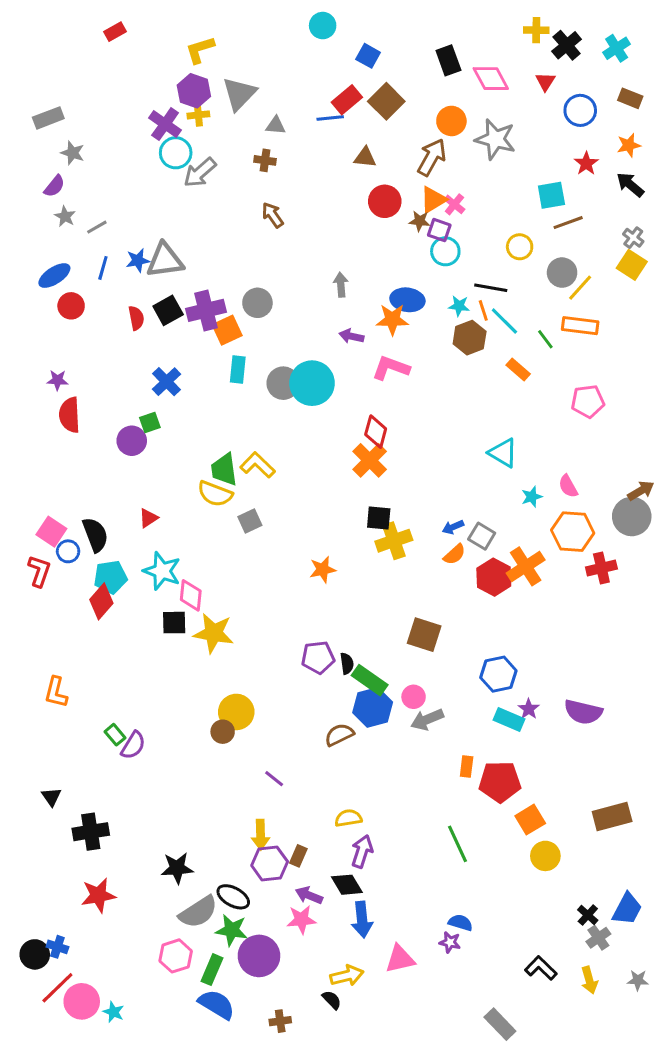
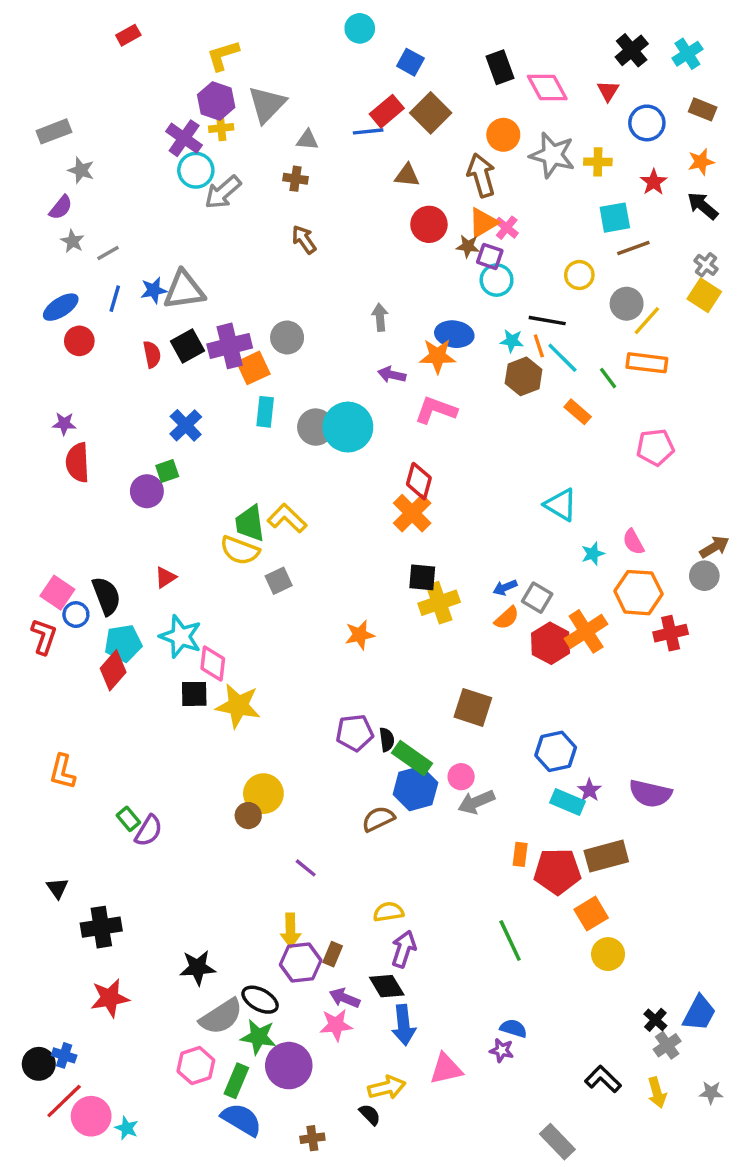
yellow cross: (536, 30) -> (598, 162), moved
brown arrow: (432, 157) -> (481, 175), turned -45
gray circle: (632, 516) -> (704, 576), size x0.7
brown rectangle: (612, 817) -> (606, 856), moved

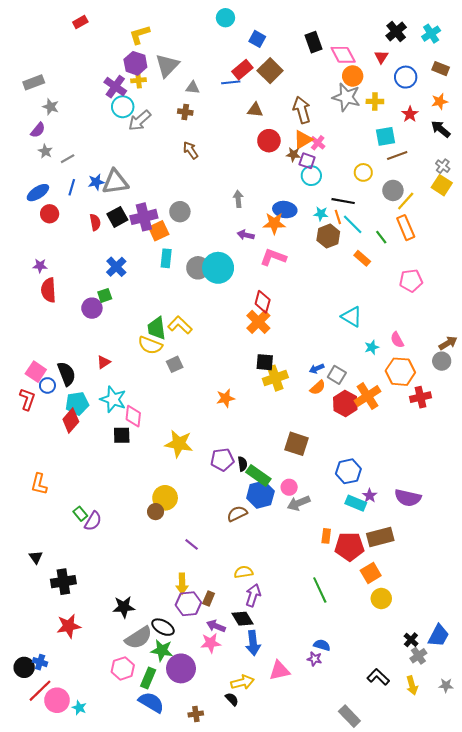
orange circle: (503, 135) -> (353, 76), moved
orange rectangle: (647, 363) -> (406, 228), turned 60
yellow star: (238, 706) -> (179, 444), moved

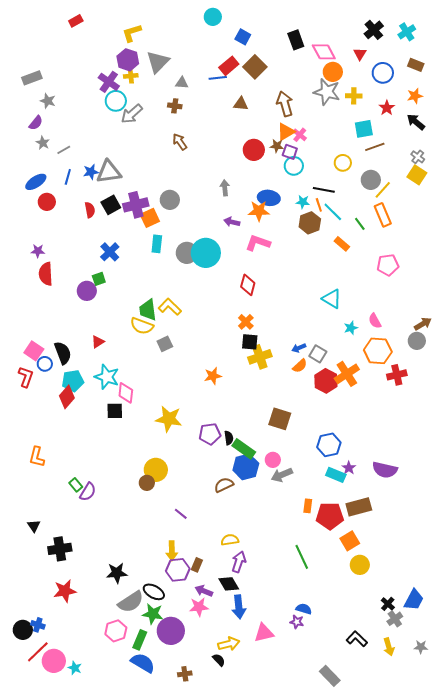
red circle: (269, 141) -> (254, 150), moved
orange cross: (258, 322) -> (246, 322), moved, size x0.7

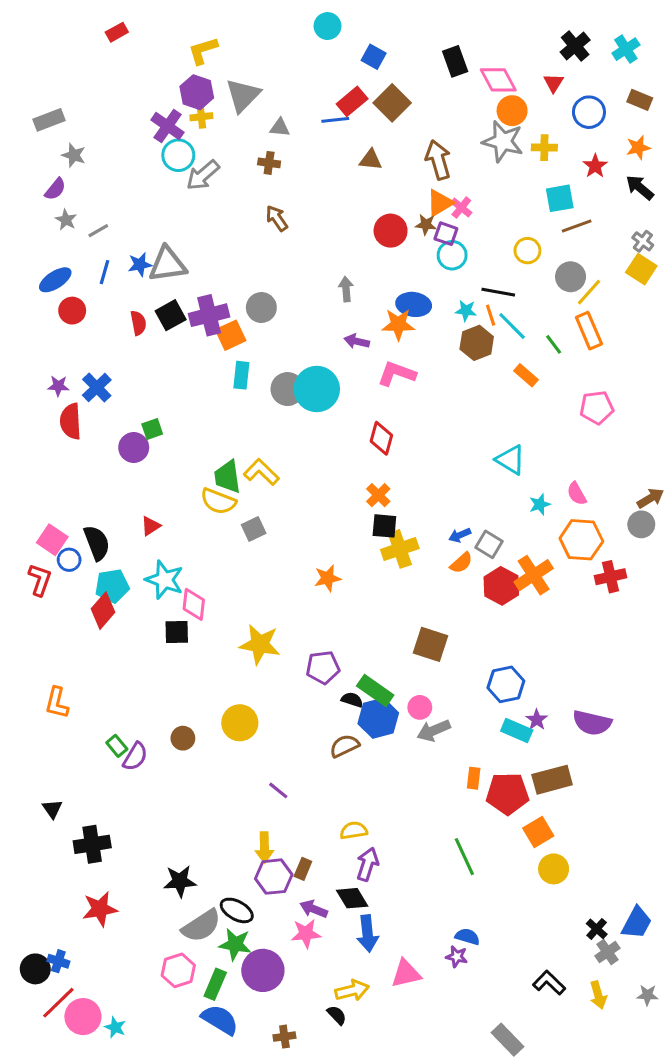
blue cross: (110, 252) -> (97, 387), moved
black semicircle: (229, 438) -> (352, 700), moved, turned -64
brown circle: (147, 483) -> (183, 738), moved

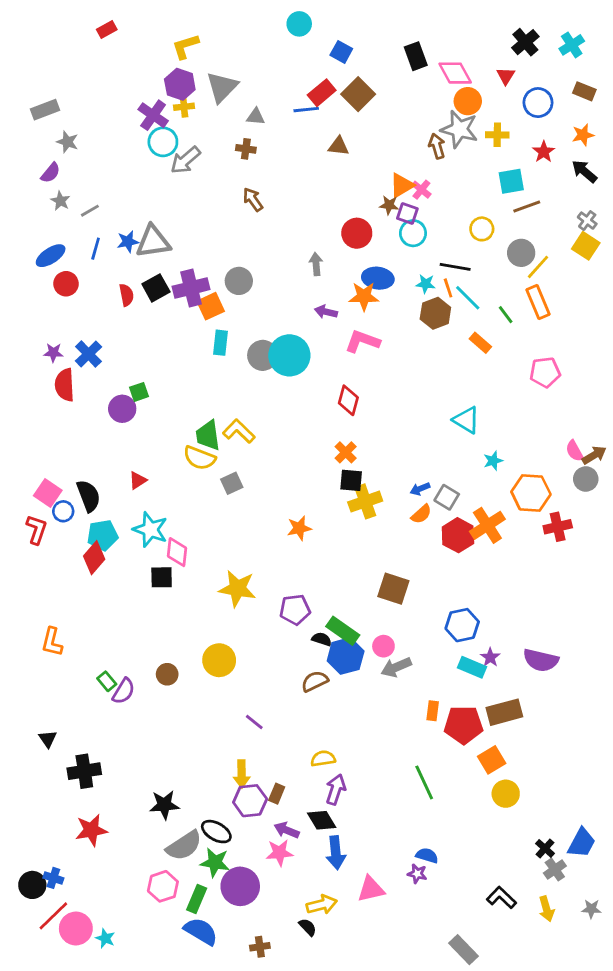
brown arrow: (438, 160) -> (437, 146), moved, size x0.7
red circle: (391, 231) -> (357, 233), moved
pink semicircle: (577, 494) -> (575, 451), moved

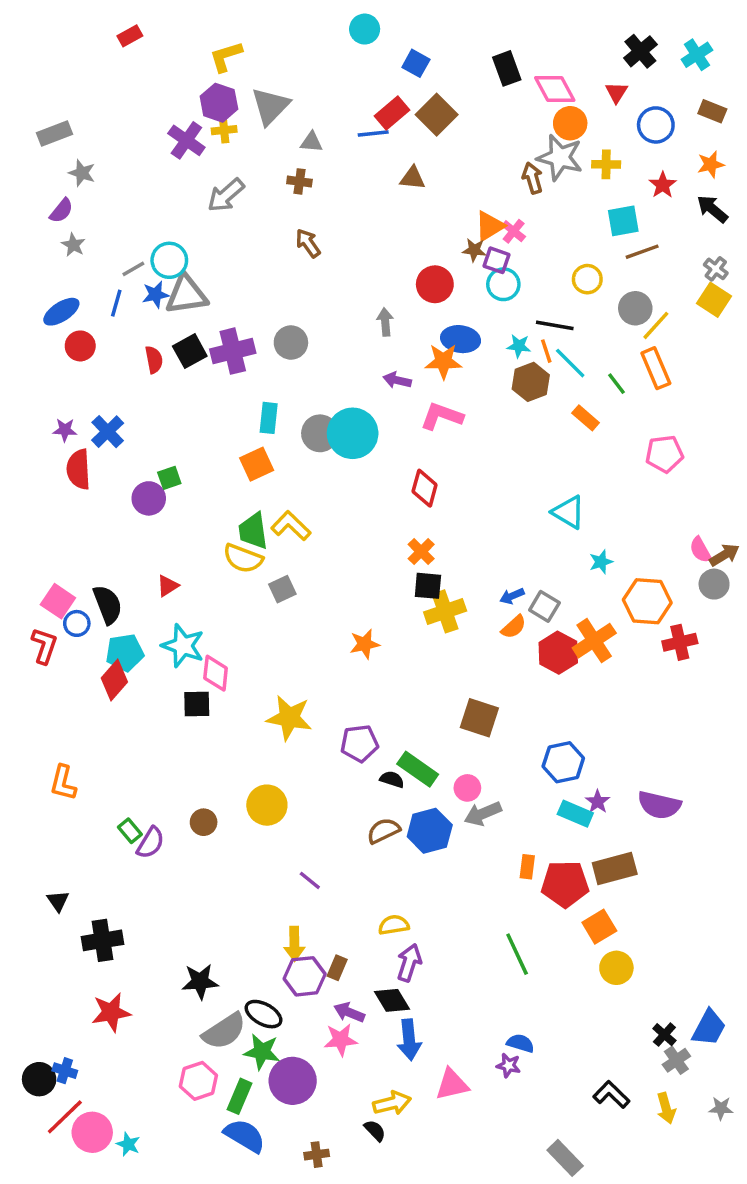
cyan circle: (163, 142) -> (169, 260), moved
gray line: (90, 211) -> (133, 269), moved
orange square: (211, 306) -> (257, 464), moved
blue hexagon: (346, 656) -> (430, 831), moved

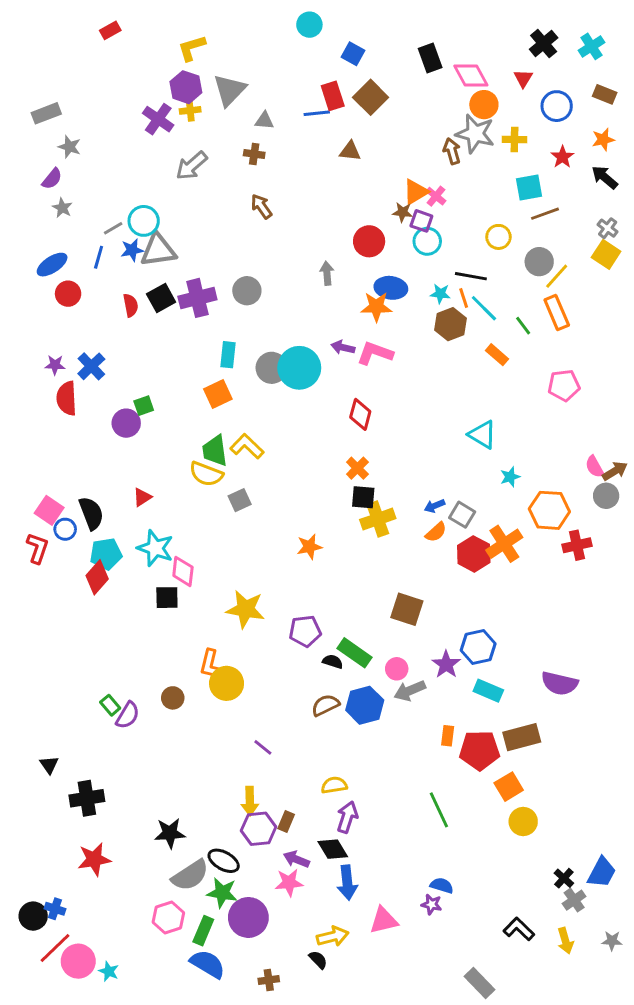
red rectangle: (392, 113) -> (333, 96), turned -68
purple arrow: (397, 380) -> (343, 347), moved
orange L-shape: (63, 783) -> (211, 664), moved
purple star: (598, 802) -> (446, 664), moved, size x1.4

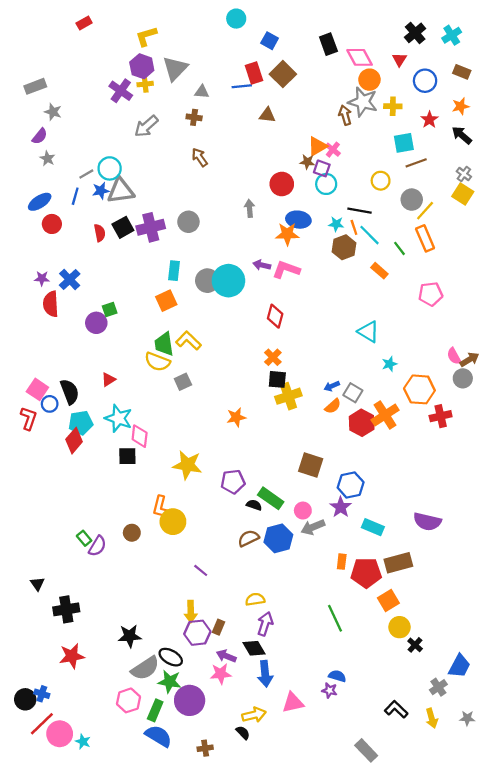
blue hexagon: (478, 647) -> (351, 485), moved
black cross: (564, 878) -> (415, 645), moved

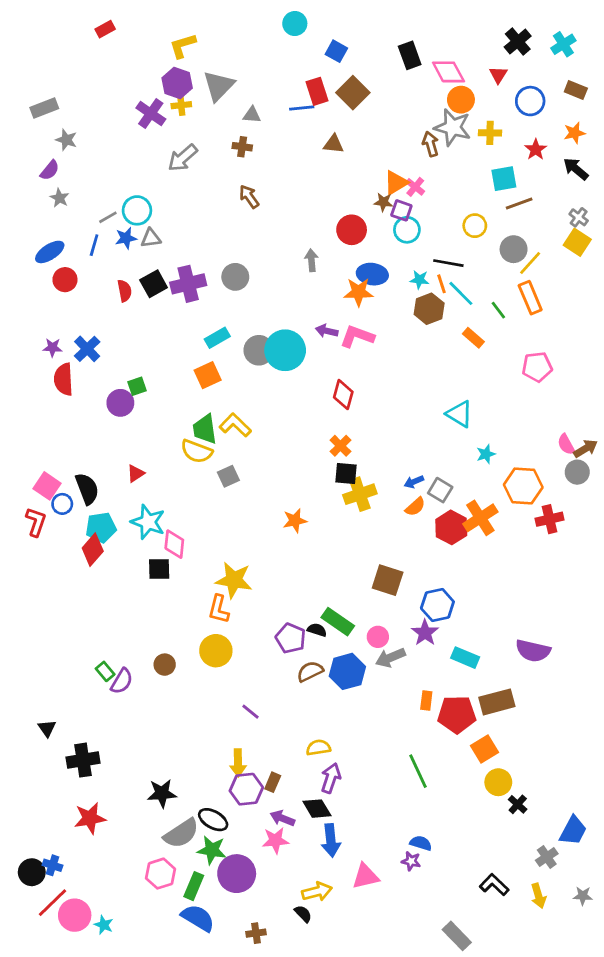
gray triangle: (121, 191) -> (151, 238), size x0.6
cyan rectangle: (174, 271) -> (217, 338), turned 54
purple pentagon: (233, 482) -> (291, 638), moved, turned 30
orange L-shape: (161, 507) -> (219, 609), moved

